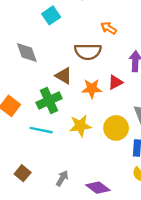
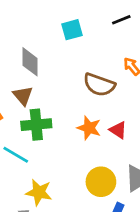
brown triangle: (64, 76) -> (23, 96), moved
red triangle: (115, 82) -> (118, 130), turned 42
yellow star: (80, 126) -> (39, 192), moved

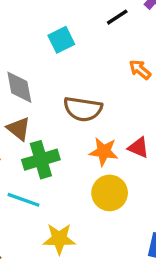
brown semicircle: (99, 85) -> (83, 109), moved
yellow circle: (101, 182) -> (110, 193), moved

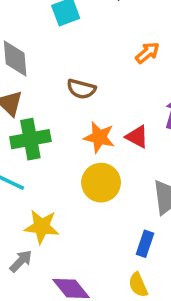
orange arrow: (140, 70) -> (147, 53), turned 95
brown semicircle: (83, 109) -> (81, 89), size x0.7

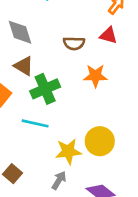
red triangle: (137, 137) -> (109, 35), moved
yellow circle: (101, 183) -> (100, 141), moved

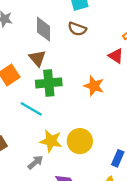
brown semicircle: (74, 43) -> (77, 29), moved

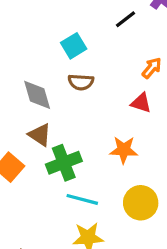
cyan line: (31, 109) -> (82, 199), moved
yellow circle: (80, 141) -> (141, 203), moved

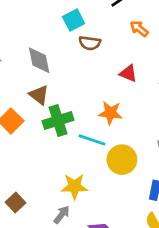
orange arrow: (152, 68) -> (139, 29), moved, turned -96
brown semicircle: (81, 82) -> (90, 43), moved
cyan line: (82, 199) -> (92, 140), moved

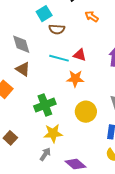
red triangle: (128, 73) -> (80, 55), moved
green cross: (58, 120) -> (45, 105), moved
cyan line: (92, 140) -> (59, 58), moved
brown square: (15, 203) -> (10, 138), moved

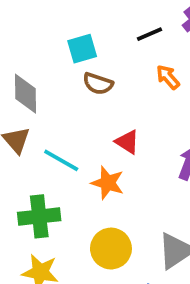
cyan line: (59, 58) -> (61, 160), moved

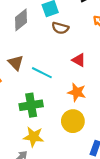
gray diamond: (25, 94) -> (21, 20), moved, turned 55
orange star: (108, 183) -> (77, 92), moved

